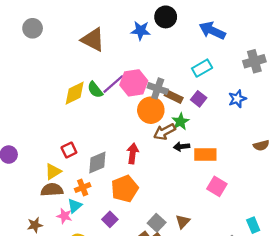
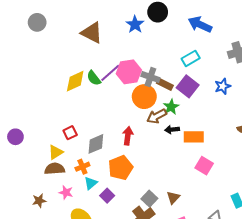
blue star: (141, 31) -> (135, 24), turned 30
purple square: (199, 99) -> (188, 86), size x1.5
cyan triangle: (75, 206) -> (91, 183), moved

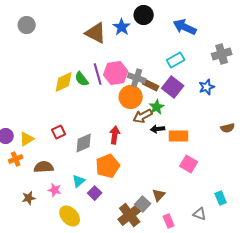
brown triangle: (92, 33) -> (96, 33), moved
purple line: (110, 73) -> (98, 74), turned -65
yellow triangle: (56, 152) -> (27, 139), moved
orange cross: (82, 167) -> (16, 159), moved
gray square: (149, 199) -> (143, 204), moved

